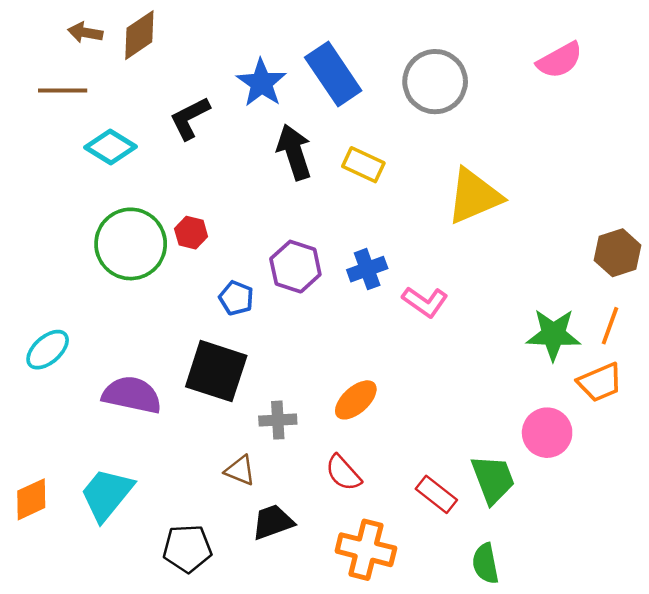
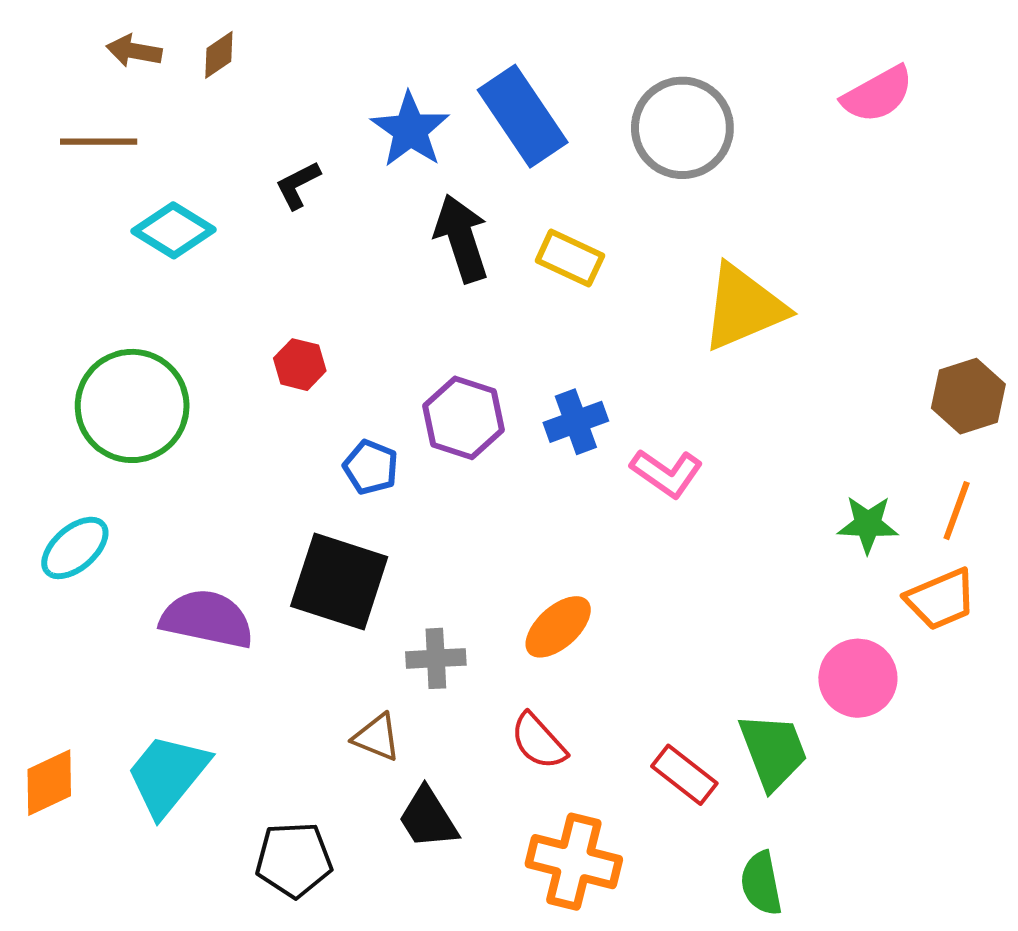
brown diamond: (139, 35) -> (219, 55), size x0.6
black L-shape: (190, 118) -> (298, 185), size x0.7
green circle: (131, 244) -> (132, 406), moved
green star: (553, 335) -> (868, 524), size x0.7
black trapezoid: (273, 522) -> (428, 818), turned -102

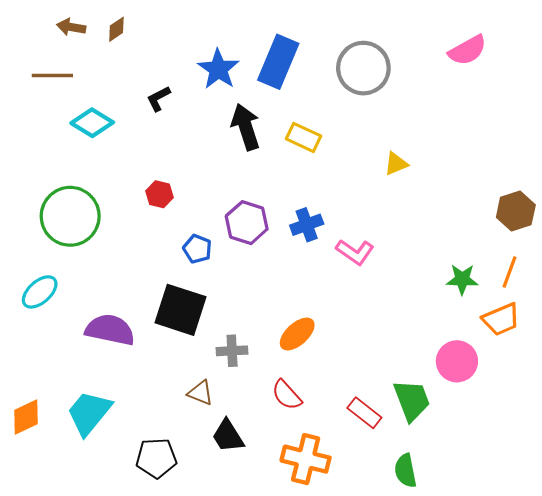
blue rectangle: (523, 116) -> (278, 62), turned 57
yellow triangle: (744, 307) -> (396, 164), size x0.5

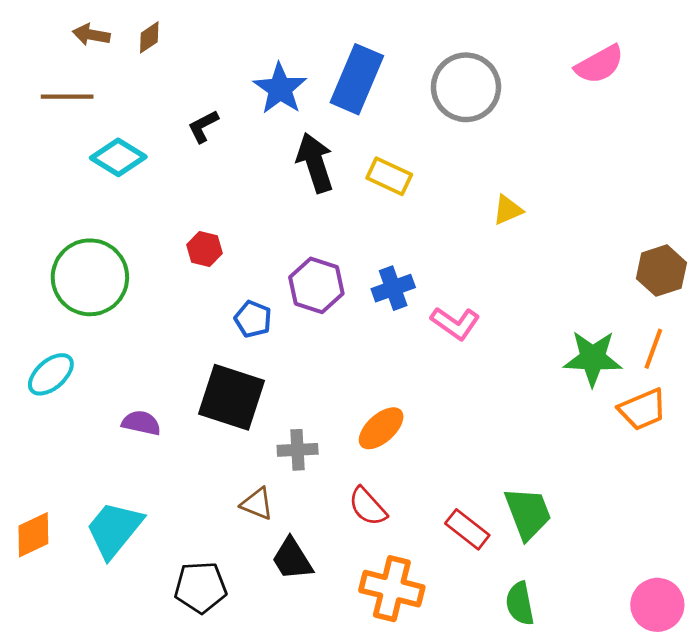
green star: (462, 279) -> (593, 358), size x1.4
purple semicircle: (110, 330) -> (141, 423), size x0.6
pink circle: (457, 361) -> (657, 605), moved

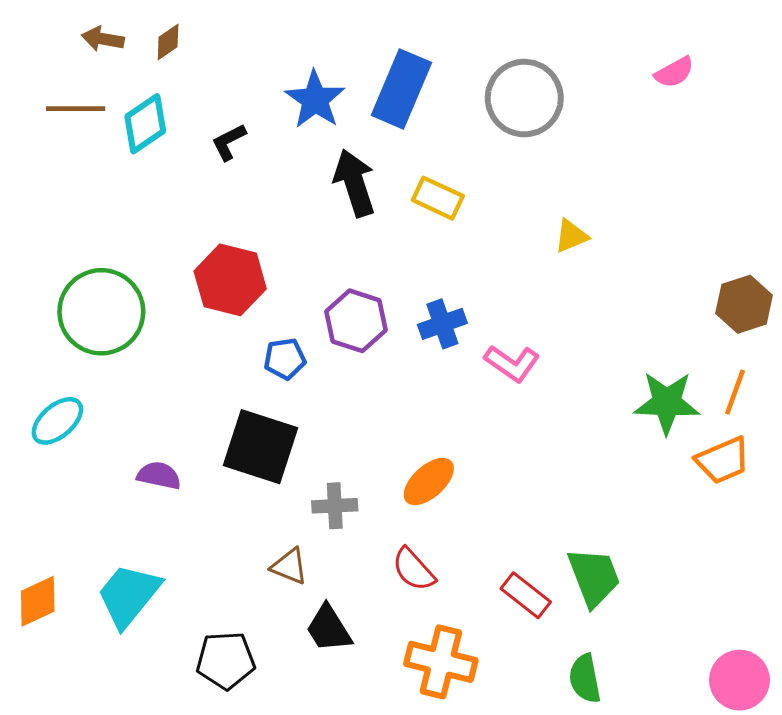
pink semicircle: (599, 64) -> (674, 72), size x0.7
cyan diamond: (118, 157) -> (145, 124), moved, turned -66
red hexagon: (205, 249) -> (230, 280), size x1.8
blue pentagon: (253, 319) -> (285, 359), turned -30

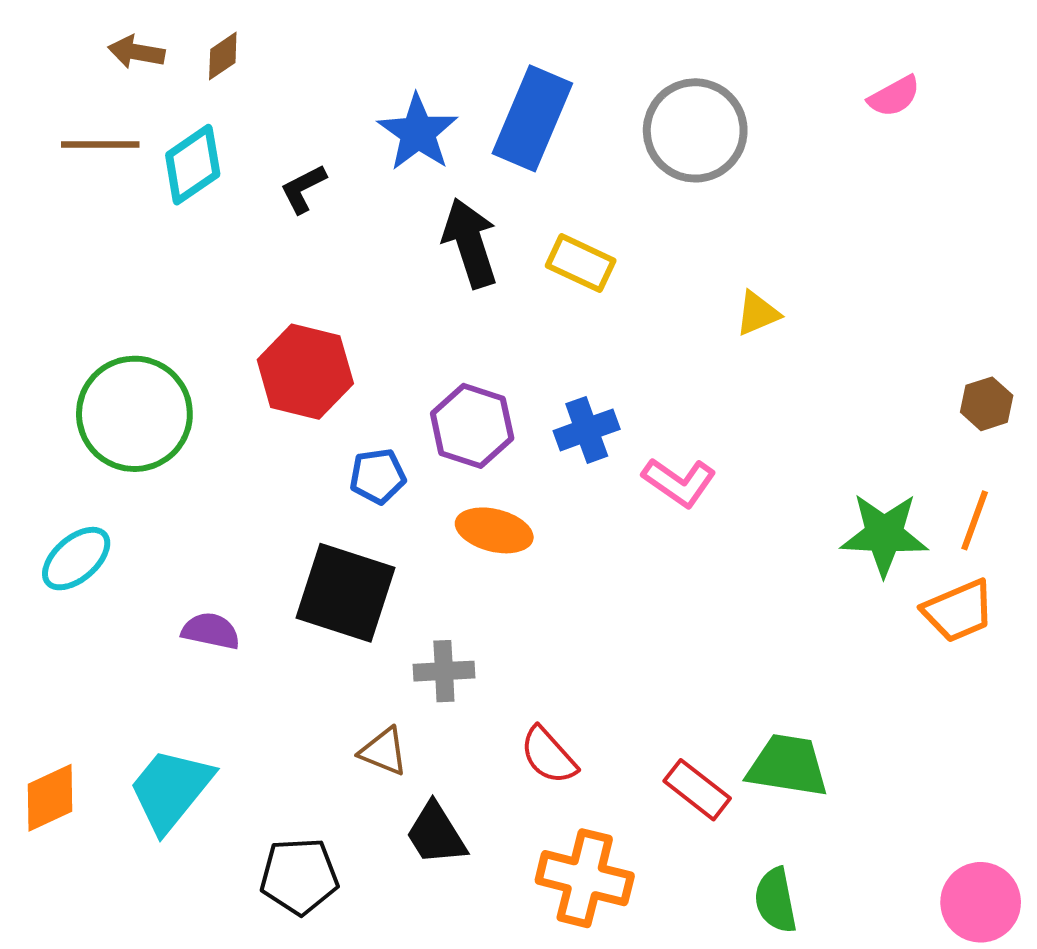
brown hexagon: (744, 304) -> (987, 404), size x0.7
orange ellipse: (429, 482) -> (494, 530), moved, turned 56
green trapezoid: (594, 577) -> (788, 766), turned -60

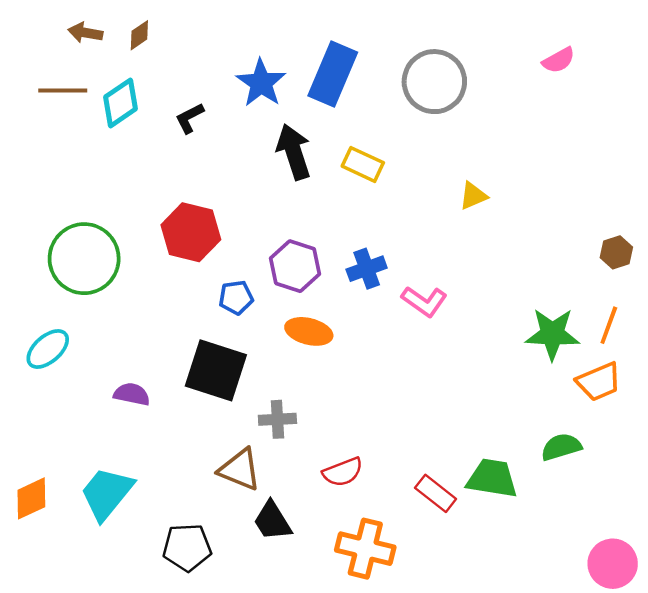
brown triangle: (384, 752) -> (240, 470), size x1.4
red semicircle: (548, 756) -> (343, 472), turned -69
green semicircle: (776, 900) -> (561, 447), moved, turned 84

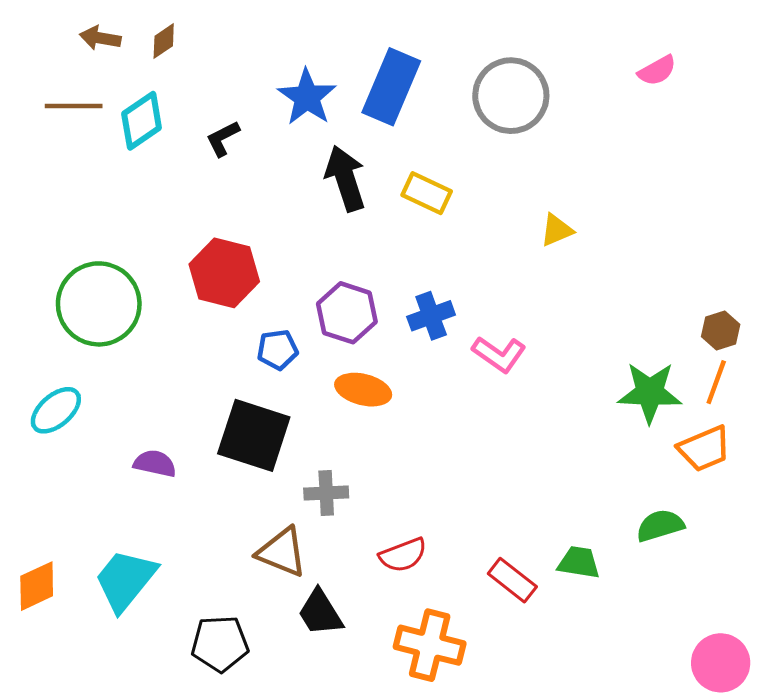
brown hexagon: (616, 252) -> (721, 331), moved
green trapezoid: (492, 478) -> (579, 562), size x0.7

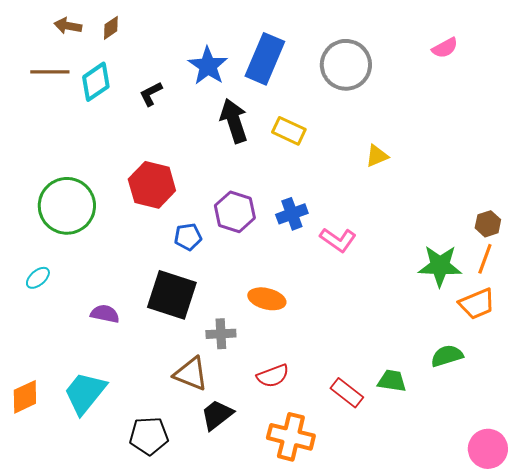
orange ellipse: (363, 390) -> (267, 299), moved
cyan ellipse: (56, 410) -> (38, 278), size x0.7
black trapezoid: (320, 613) -> (217, 415), turned 84

